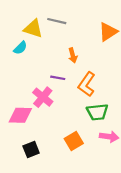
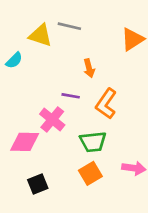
cyan semicircle: (20, 48) -> (14, 60), moved
green trapezoid: (97, 112) -> (93, 142), moved

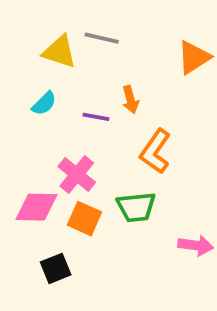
cyan semicircle: (14, 60) -> (44, 103), moved
purple line: (71, 96) -> (96, 117), moved
orange square: (90, 173) -> (84, 219), moved, turned -35

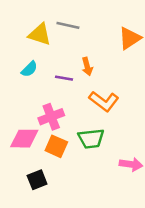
orange L-shape: (155, 151) -> (104, 101), turned -88
pink cross: (77, 174) -> (51, 117), turned 30

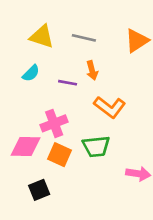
gray line: (68, 25) -> (84, 38), moved

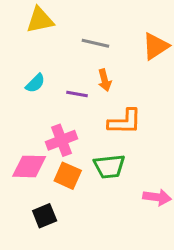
yellow triangle: (42, 37) -> (40, 20), moved, turned -30
orange L-shape: (110, 107) -> (125, 122), turned -36

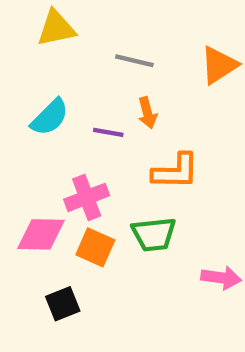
cyan semicircle: (35, 83) -> (50, 117), size x1.4

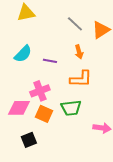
gray line: (134, 61) -> (75, 24), moved, turned 30
orange arrow: (147, 113) -> (79, 52), moved

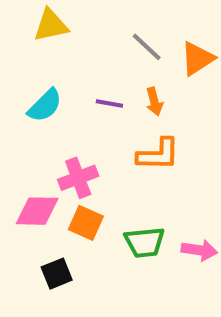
purple line: (50, 61) -> (109, 104), moved
green trapezoid: (71, 108) -> (145, 242), moved

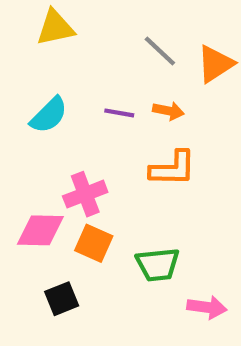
orange arrow: (154, 102) -> (168, 111), turned -64
pink arrow: (199, 250) -> (207, 307), moved

